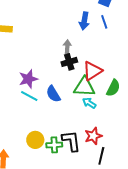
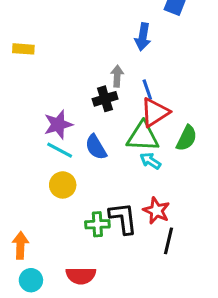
blue line: (104, 22) -> (147, 90), moved
black cross: (69, 62) -> (105, 99), moved
red star: (93, 136) -> (156, 211), turned -30
yellow circle: (35, 140) -> (63, 185), moved

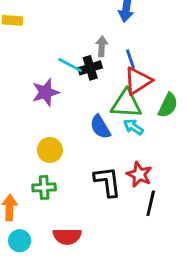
blue semicircle: (96, 147) -> (100, 127), moved
cyan line: (60, 150) -> (70, 65), moved
green cross: (97, 224) -> (44, 187), moved

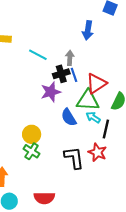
blue line: (131, 59) -> (74, 75), moved
cyan line: (70, 65) -> (38, 55), moved
purple star: (46, 92) -> (51, 92), moved
green cross: (44, 187) -> (32, 151), moved, turned 35
black line: (151, 203) -> (106, 129), moved

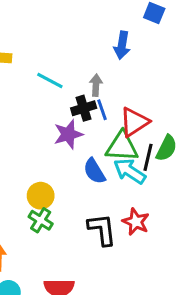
cyan arrow: (93, 117) -> (130, 171), size x1.5
black line: (106, 129) -> (148, 157), moved

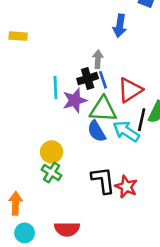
cyan line: (50, 81) -> (55, 88), moved, turned 60
green triangle: (122, 147) -> (103, 109), moved
red star: (136, 222) -> (126, 187), moved

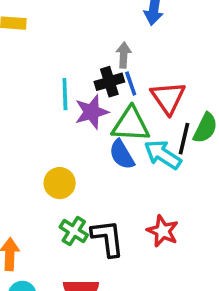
red triangle: (130, 90) -> (168, 98), turned -32
green cross: (52, 172) -> (74, 231), moved
black L-shape: (103, 180) -> (108, 238), moved

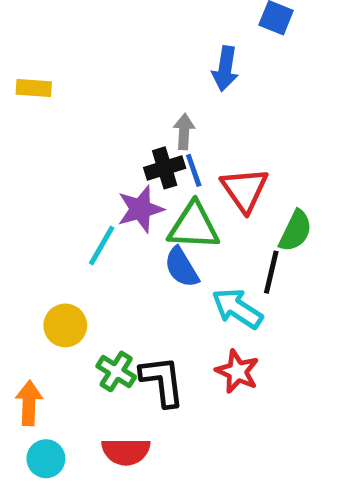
cyan line: (65, 94) -> (102, 245), moved, turned 32
black line: (184, 139) -> (271, 272), moved
cyan arrow: (163, 155) -> (237, 308), moved
yellow circle: (60, 183) -> (65, 325), moved

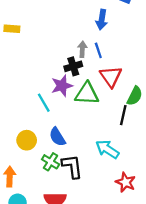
blue line: (194, 170) -> (98, 50), moved
cyan line: (102, 245) -> (44, 103), turned -60
blue semicircle: (182, 267) -> (57, 137), moved
cyan arrow: (237, 308) -> (107, 149), moved
red star: (237, 371) -> (126, 182), moved

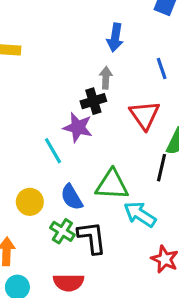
blue arrow: (102, 20) -> (115, 37), moved
blue line: (98, 50) -> (162, 68), moved
purple star: (62, 86) -> (78, 127), turned 30
green triangle: (87, 94) -> (112, 185), moved

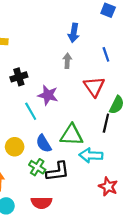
black cross: (93, 101) -> (19, 77), moved
cyan arrow: (140, 214) -> (91, 155), turned -30
black L-shape: (92, 238) -> (58, 171), turned 90

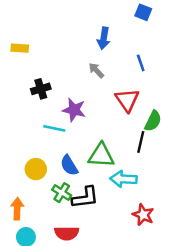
gray arrow: (67, 61) -> (96, 70), turned -48
cyan line: (31, 111) -> (54, 128), turned -48

